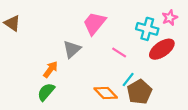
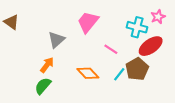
gray triangle: (72, 49) -> (56, 40), moved
brown pentagon: (139, 92) -> (137, 69), moved
orange diamond: (106, 93) -> (88, 73), moved

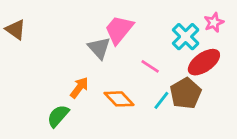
cyan cross: (137, 27) -> (186, 37), turned 30
gray triangle: (56, 40) -> (99, 48), moved, turned -30
orange arrow: (47, 65) -> (79, 88), moved

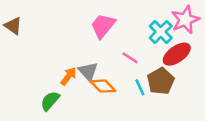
pink star: (214, 22) -> (185, 20), size x1.6
gray triangle: (99, 48) -> (88, 71), moved
cyan line: (161, 100) -> (140, 87), turned -63

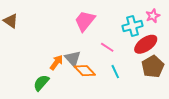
pink star: (185, 20) -> (153, 16), size x0.6
cyan cross: (161, 32) -> (133, 26), turned 30
brown pentagon: (161, 81) -> (153, 67), moved

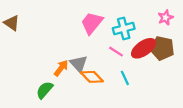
cyan cross: (133, 26) -> (124, 28), moved
red ellipse: (146, 44) -> (144, 48), moved
brown pentagon: (153, 67) -> (162, 48), moved, turned -30

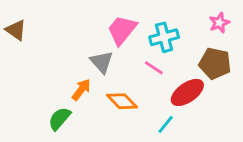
red ellipse: (144, 48) -> (187, 92), moved
gray triangle: (79, 64) -> (102, 62), moved
cyan line: (125, 78) -> (166, 124), moved, turned 64

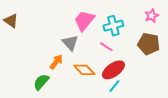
red ellipse: (187, 92) -> (113, 70), moved

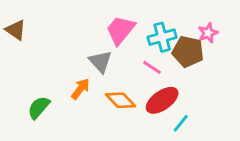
pink star: (152, 16) -> (208, 33), moved
brown pentagon: (149, 44) -> (188, 52), moved
green semicircle: (41, 82) -> (39, 107), moved
cyan line: (114, 86) -> (181, 123), moved

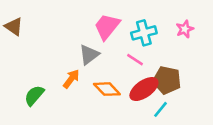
brown pentagon: (188, 52) -> (167, 80), moved
gray triangle: (100, 62) -> (89, 55), turned 35

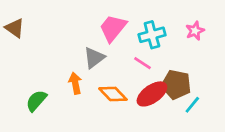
orange arrow: (71, 79) -> (75, 83), turned -48
cyan line: (161, 109) -> (192, 105), moved

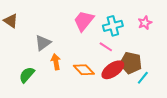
gray triangle: (94, 58) -> (43, 43), moved

